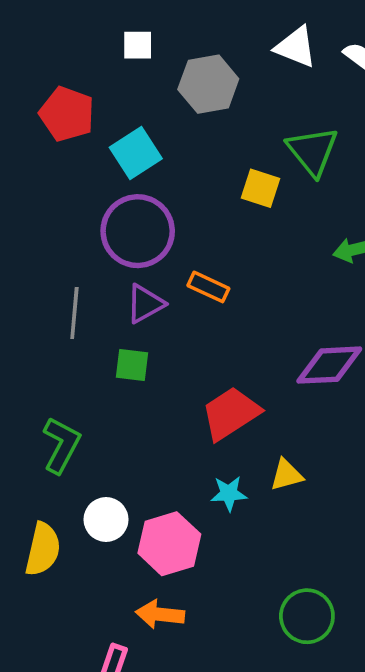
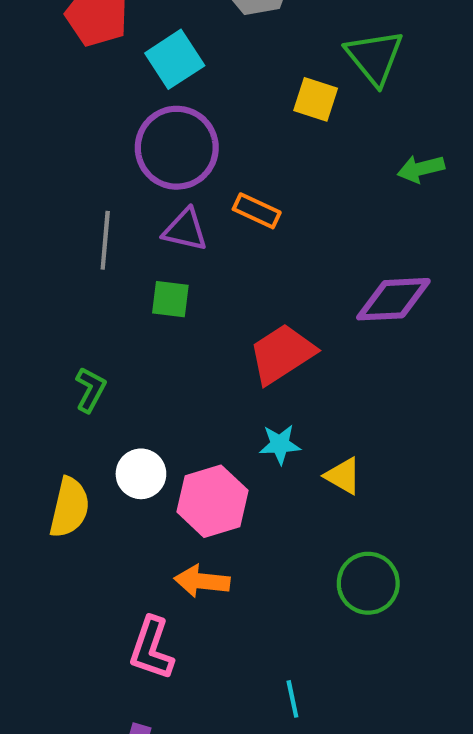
purple triangle: (145, 304) -> (185, 230), turned 42
green L-shape: (61, 445) -> (90, 390), size x0.7
yellow triangle: (286, 475) -> (343, 476), moved, turned 45

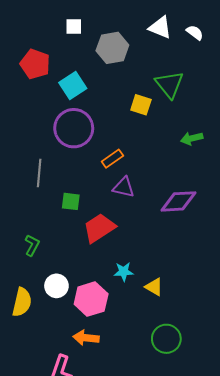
orange rectangle: (257, 211) -> (112, 159), turned -60
purple triangle: (185, 230) -> (124, 187), moved
red trapezoid: (282, 354) -> (99, 228), moved

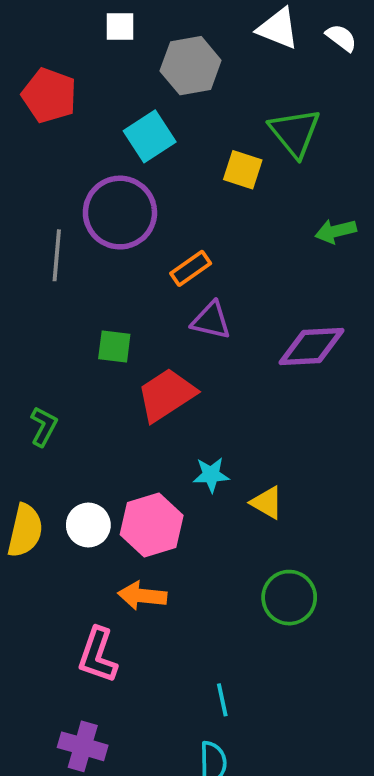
cyan square: (73, 85) -> (150, 136), moved
gray line: (39, 173) -> (57, 255), moved
white circle: (56, 286) -> (88, 525), moved

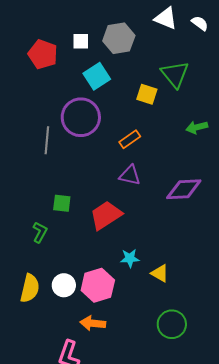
white square: (120, 27) -> (81, 41), moved
orange rectangle: (191, 268) -> (130, 139), moved
green square: (114, 346) -> (62, 203), moved

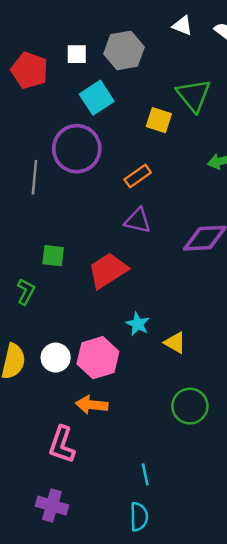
white triangle: (166, 18) -> (182, 26), size x0.7
cyan star: (130, 258) -> (138, 324), turned 30

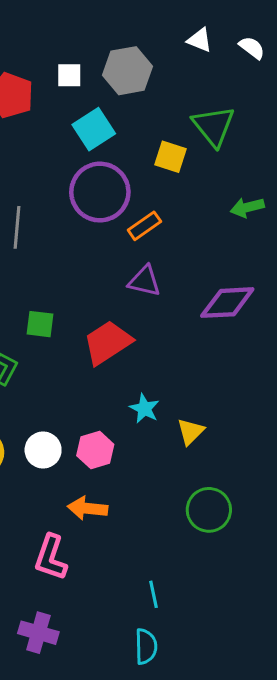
purple circle: (77, 149) -> (100, 192), moved
yellow triangle: (175, 343) -> (190, 432), turned 45
pink hexagon: (98, 358) -> (95, 450), size x0.7

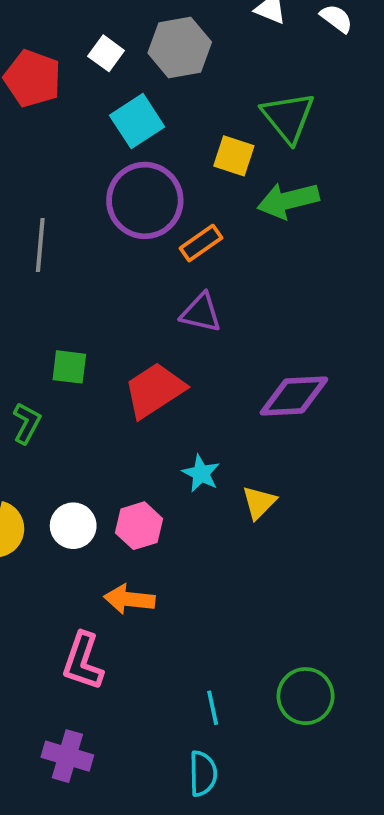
white square: (69, 75) -> (106, 53), turned 36
green arrow: (247, 207) -> (288, 200), moved, size x1.4
purple diamond: (227, 303) -> (294, 396), moved
green circle: (209, 510) -> (306, 696), moved

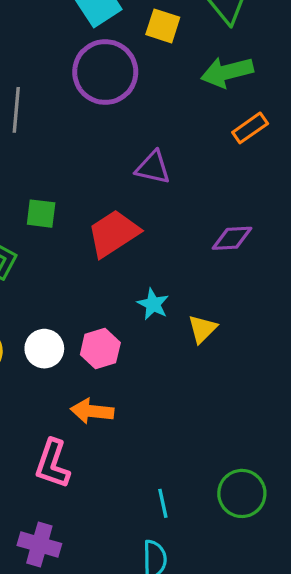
yellow square: (234, 156) -> (163, 26), moved
orange rectangle: (201, 243) -> (250, 128), moved
purple diamond: (294, 396) -> (232, 238), size x0.7

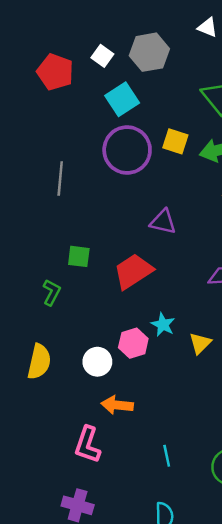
yellow square: (163, 26) -> (175, 141), moved
white circle: (44, 349) -> (97, 362), moved
pink hexagon: (100, 349) -> (133, 343), moved
cyan line: (163, 503) -> (167, 456), moved

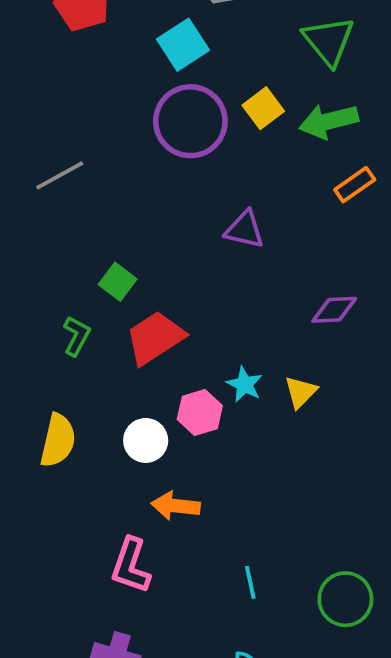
yellow square: (175, 141) -> (263, 108), turned 35
gray line: (60, 178) -> (60, 175), moved, turned 56
green square: (79, 256) -> (118, 282), turned 30
red trapezoid: (133, 271) -> (155, 338), moved
yellow triangle: (200, 343) -> (301, 392), moved

